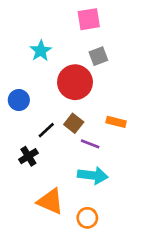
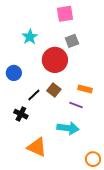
purple line: (90, 144) -> (76, 105), moved
black cross: (28, 156) -> (21, 114), turned -32
orange circle: (87, 218) -> (93, 159), moved

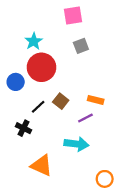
red circle: (55, 60) -> (41, 67), moved
purple line: (76, 105) -> (85, 118), turned -48

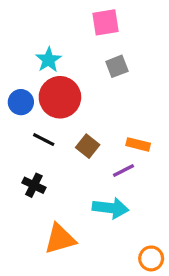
blue circle: (16, 82) -> (21, 102), moved
black line: (38, 107) -> (44, 140), moved, turned 70
orange triangle: (41, 165) -> (60, 239), turned -40

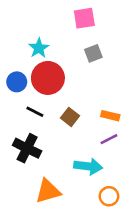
purple line: (123, 171) -> (109, 139), moved
black cross: (34, 185) -> (27, 148), size x1.5
orange circle: (151, 258) -> (109, 196), moved

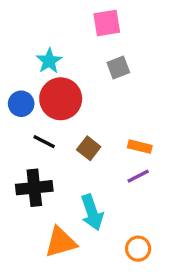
black cross: (27, 148) -> (34, 188), turned -32
cyan arrow: (88, 166) -> (92, 212), moved, turned 64

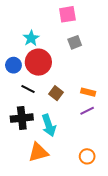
cyan arrow: (92, 212) -> (49, 125), moved

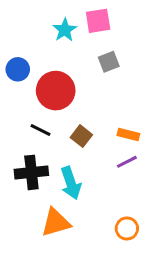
cyan star: (31, 38) -> (65, 30), moved
blue circle: (13, 65) -> (18, 69), moved

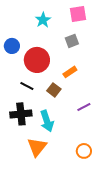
pink square: (98, 21) -> (78, 14), moved
orange rectangle: (128, 135) -> (70, 72), moved, turned -48
orange triangle: (56, 222) -> (37, 147), turned -35

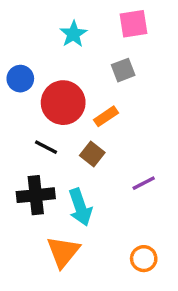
orange rectangle: (70, 72) -> (106, 116), moved

